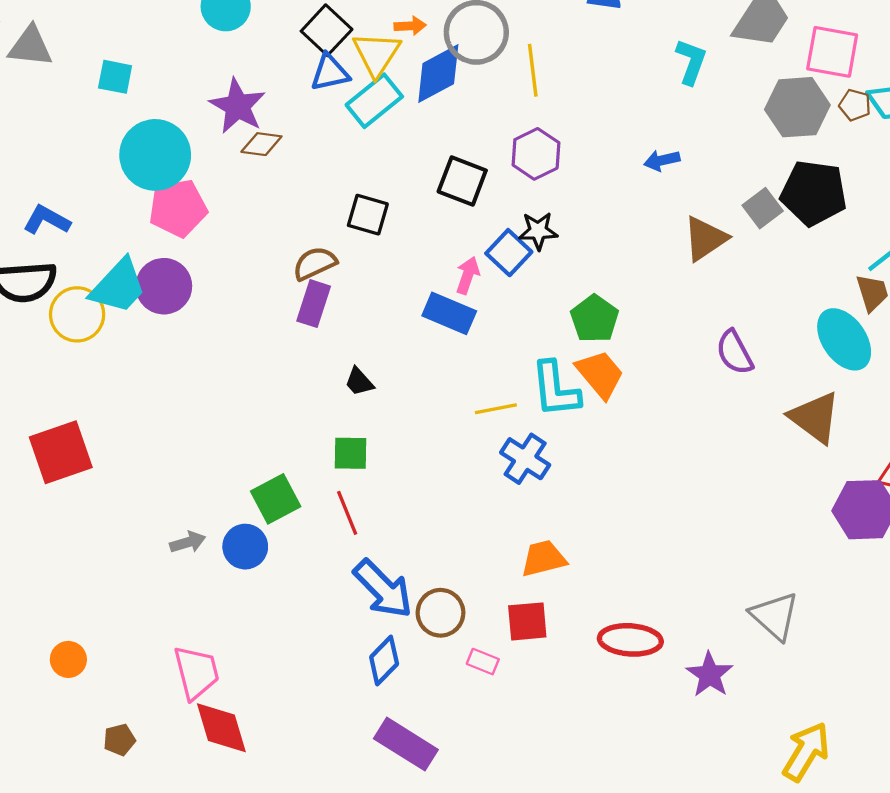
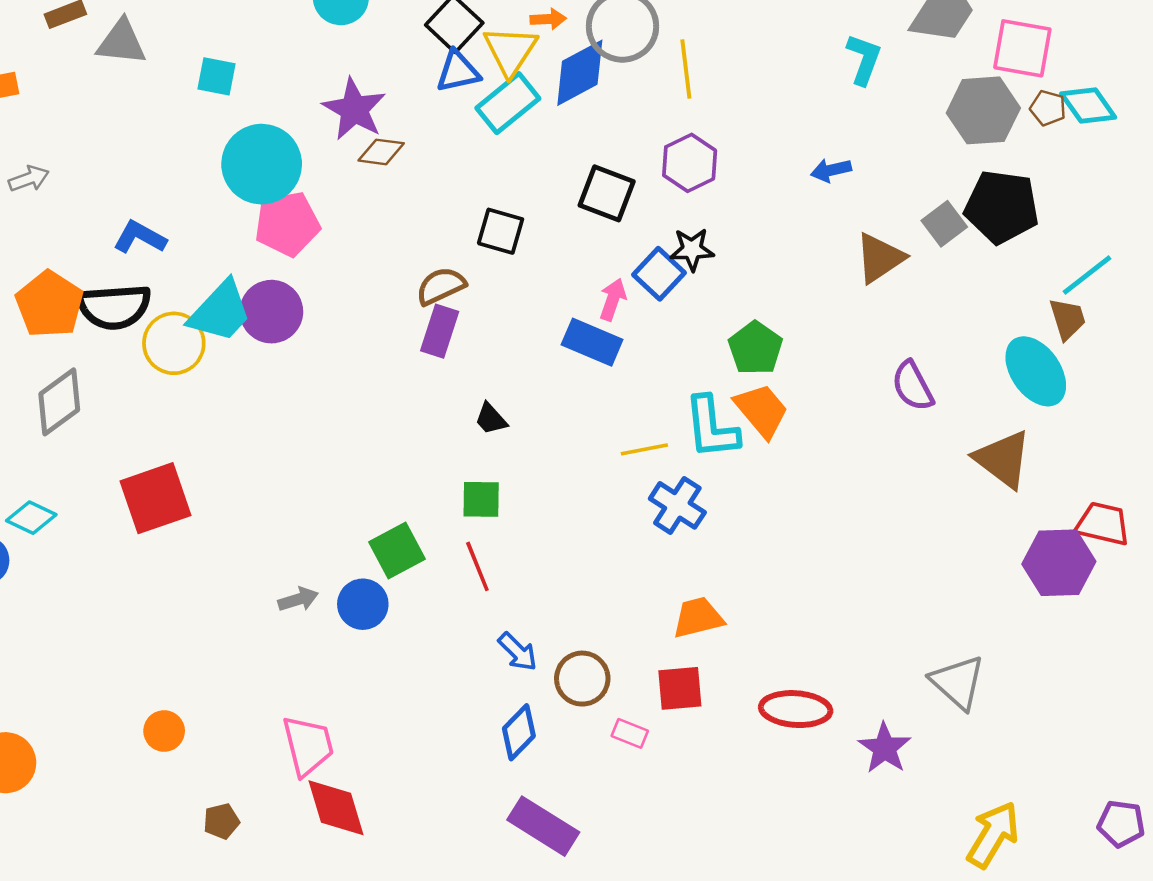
blue arrow: (383, 589) -> (518, 652), size x0.6

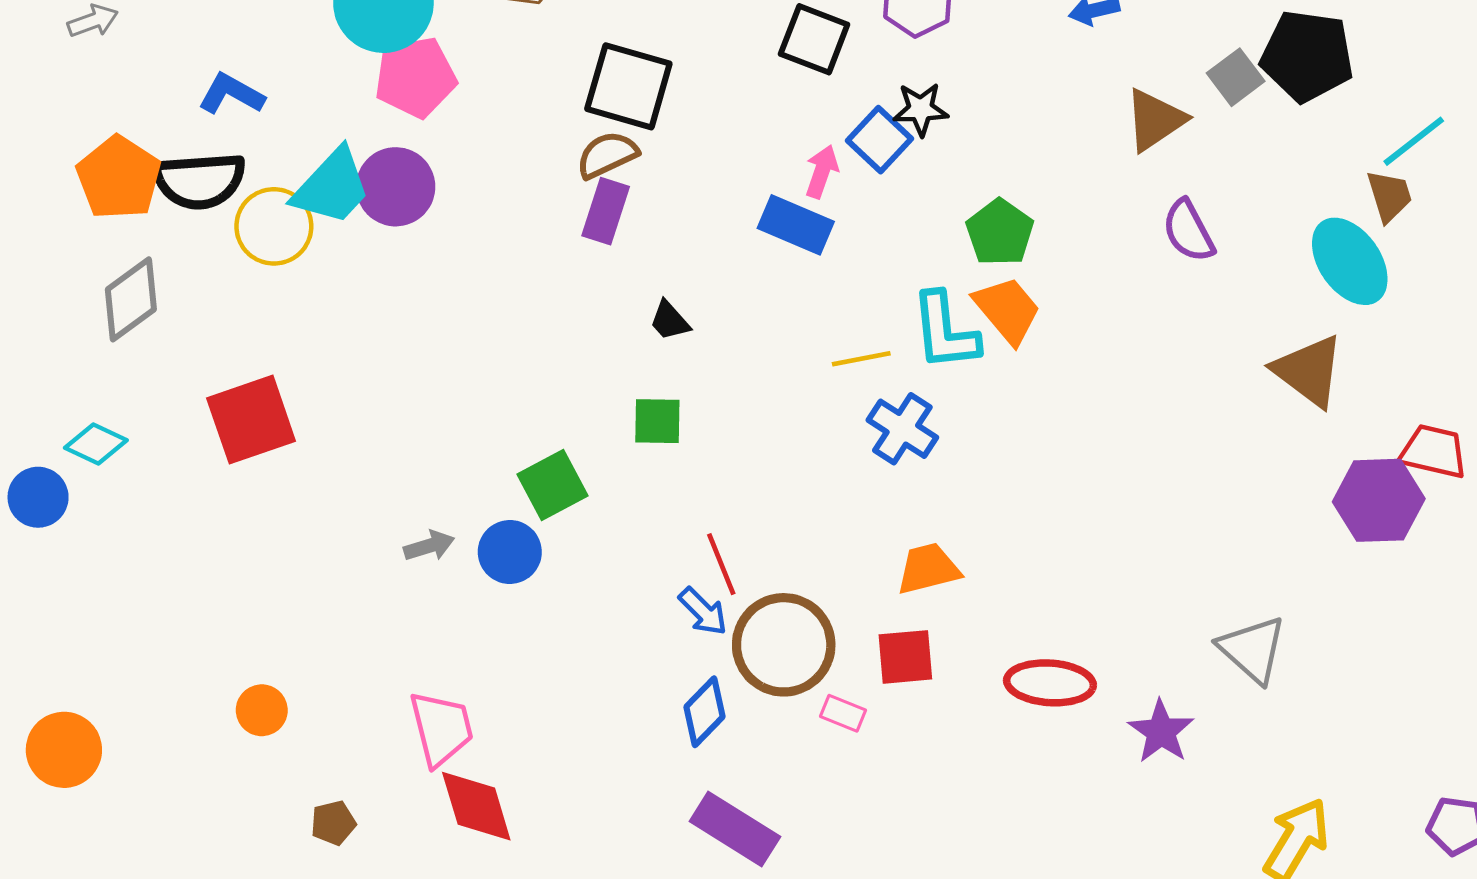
black square: (501, 231) -> (628, 86), moved, size x1.5
purple semicircle: (913, 386) -> (1188, 231), moved
red line: (477, 566) -> (721, 564), moved
brown circle: (582, 679) -> (784, 645), size x1.5

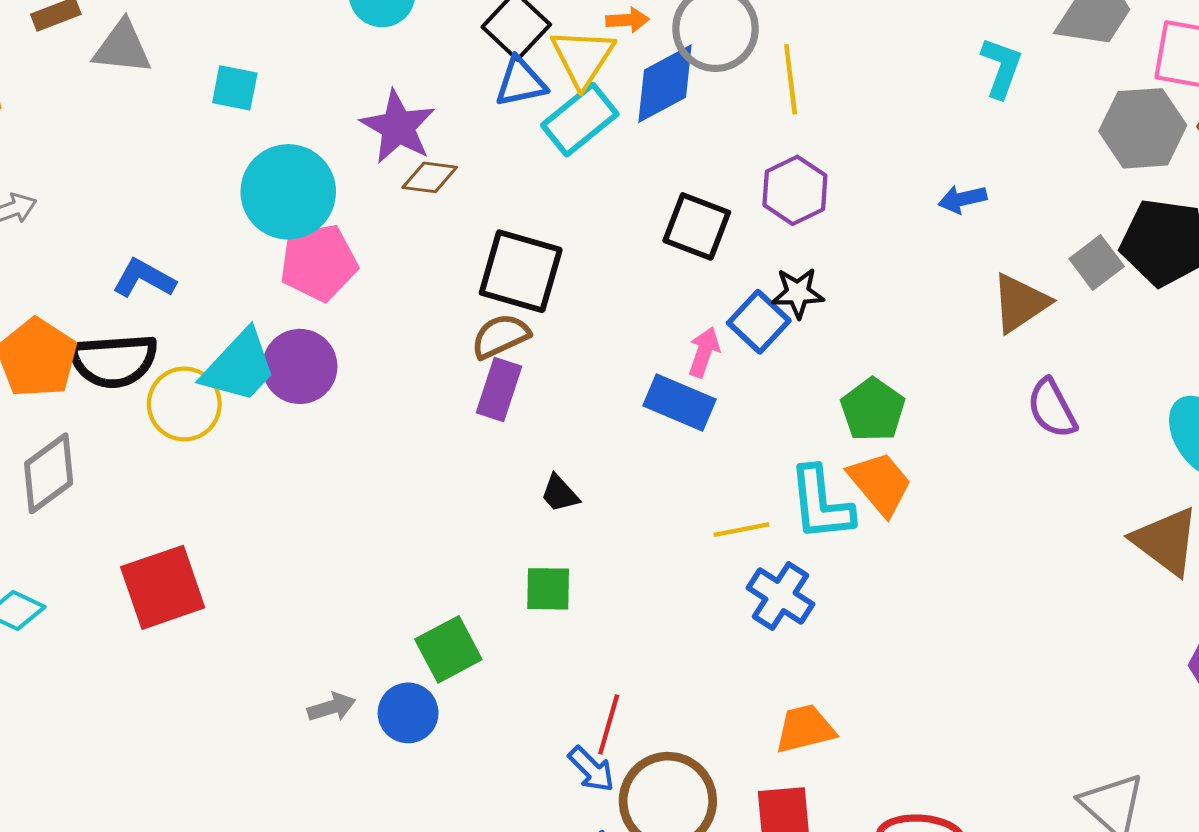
red line: (721, 564) -> (609, 724), turned 38

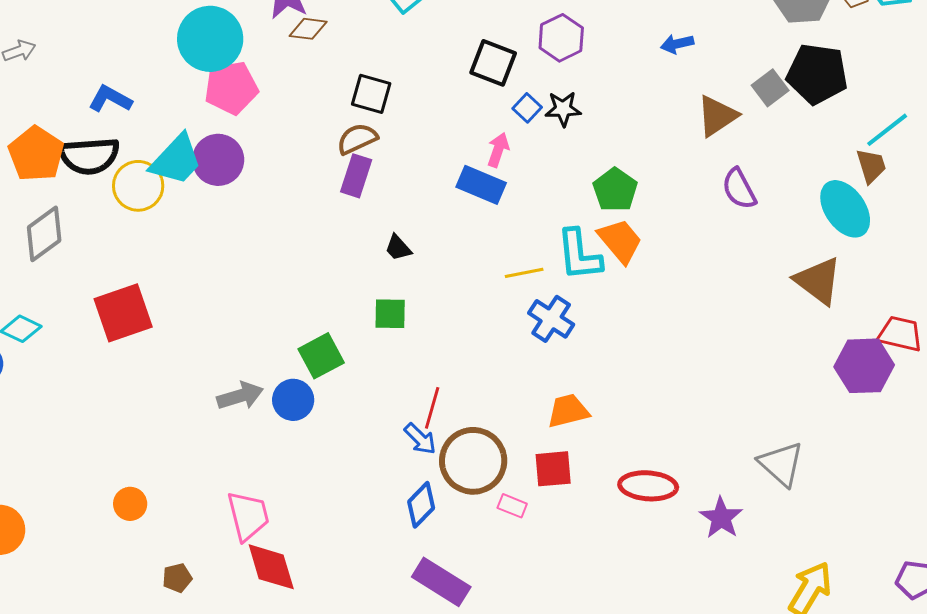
black square: (521, 271) -> (371, 94), size x0.7
blue square: (759, 322) -> (527, 108), moved, size x0.7
gray arrow: (332, 707) -> (240, 396), size x1.4

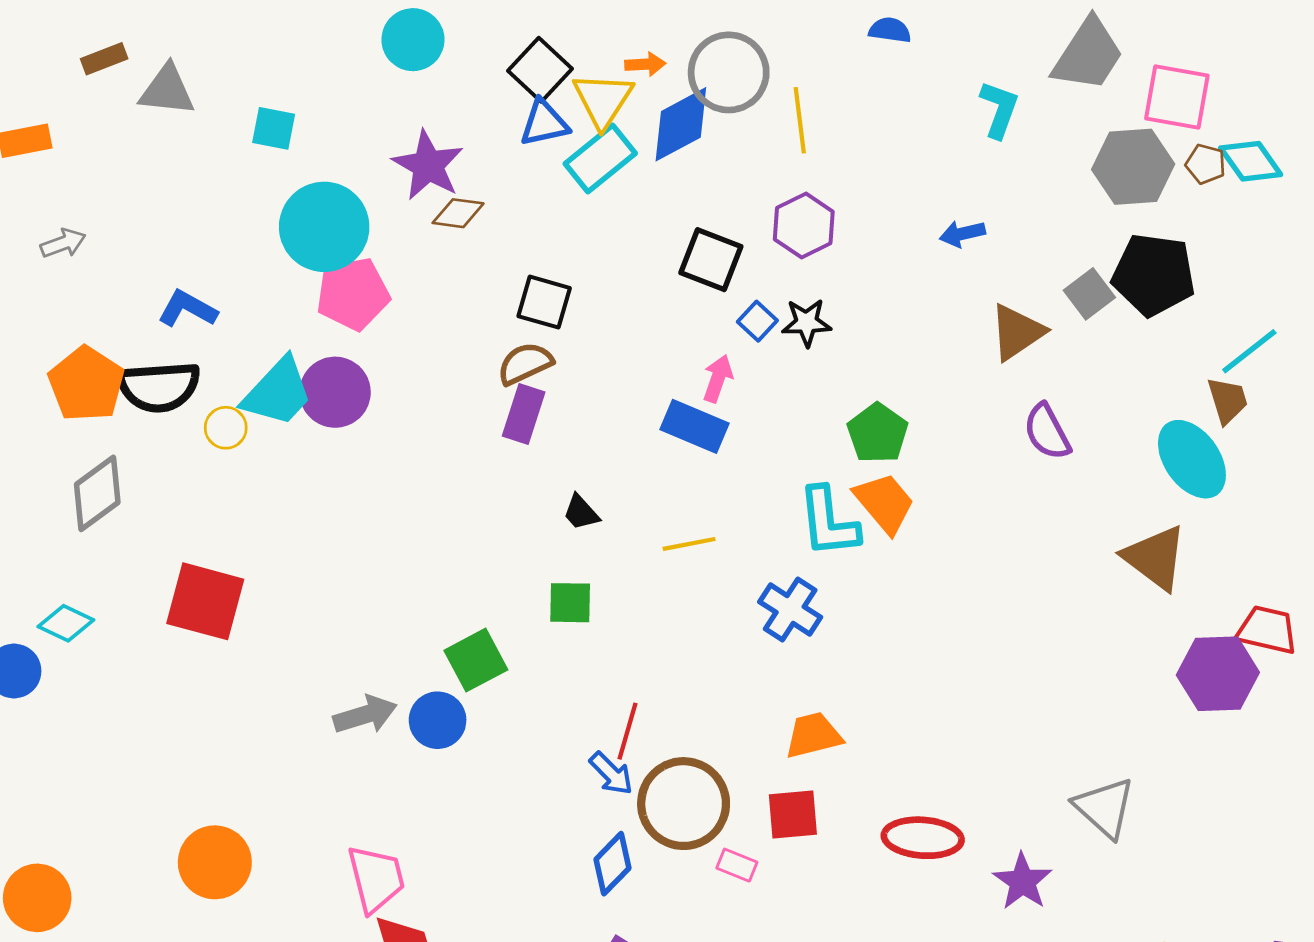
yellow circle: (138, 186) -> (226, 428), size x0.6
yellow line: (524, 273) -> (689, 544), moved
red square: (123, 313) -> (205, 601), turned 34
orange circle: (130, 504) -> (215, 862), size x1.6

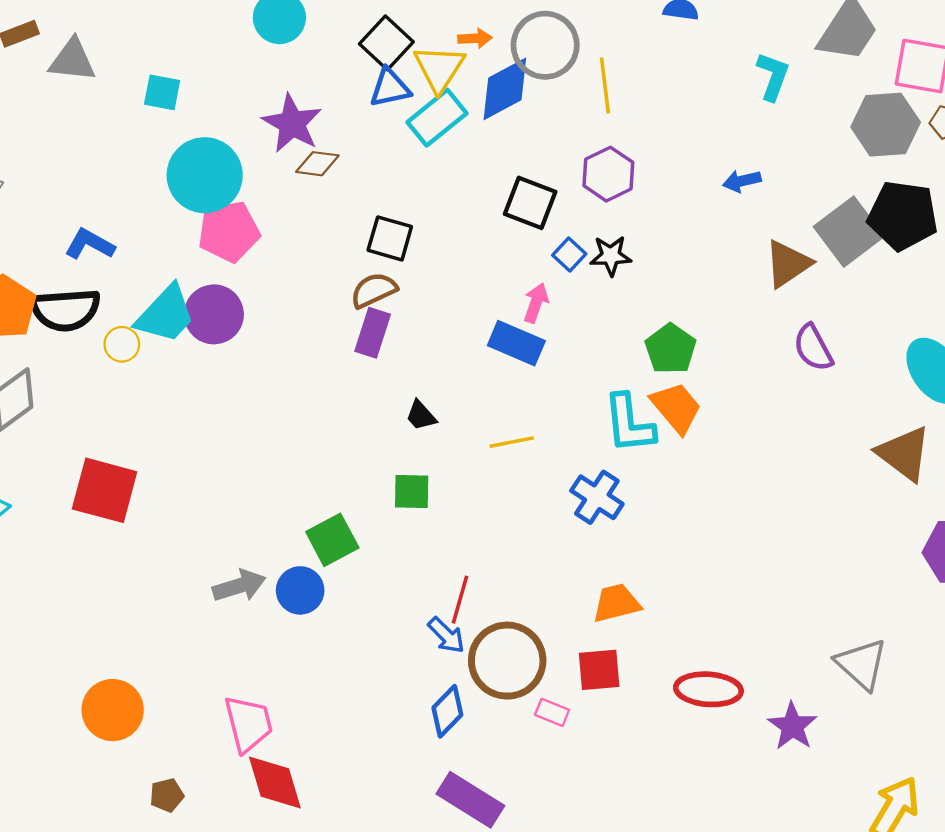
gray square: (1089, 294) -> (849, 232), size x1.6

